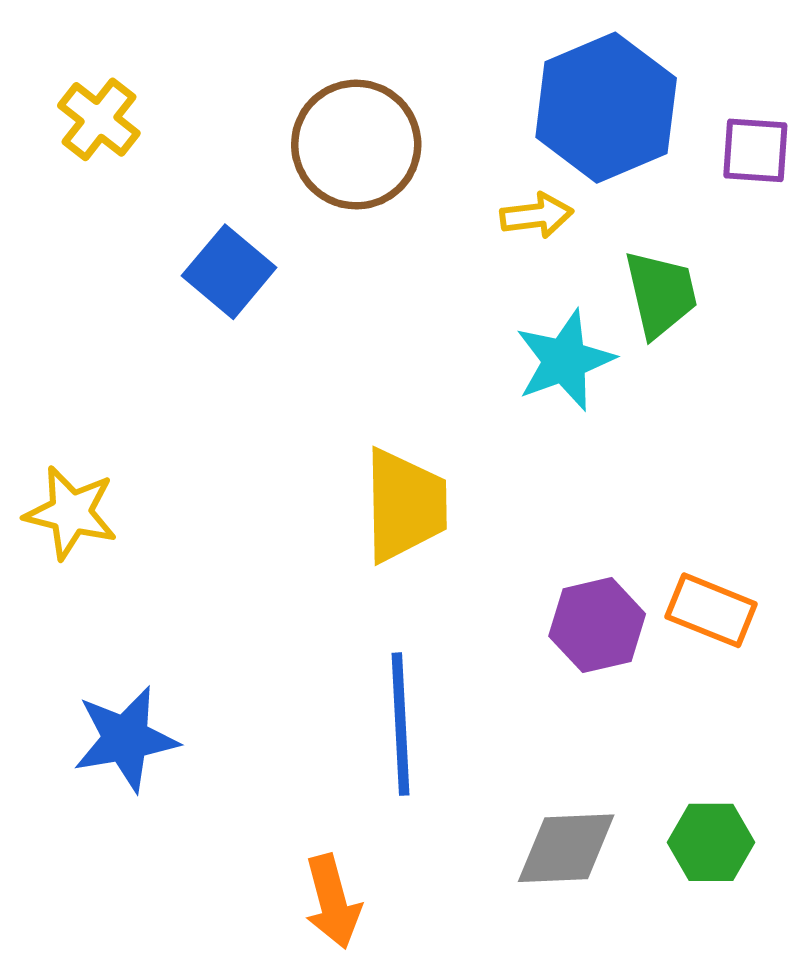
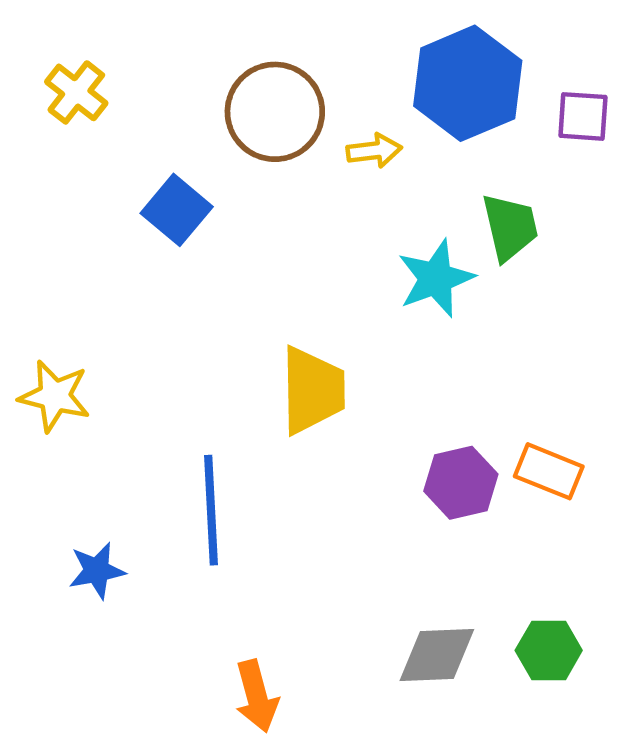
yellow arrow: (537, 216) -> (374, 151), moved
blue line: (401, 724) -> (211, 510), moved
blue star: (126, 739) -> (97, 571), size x0.7

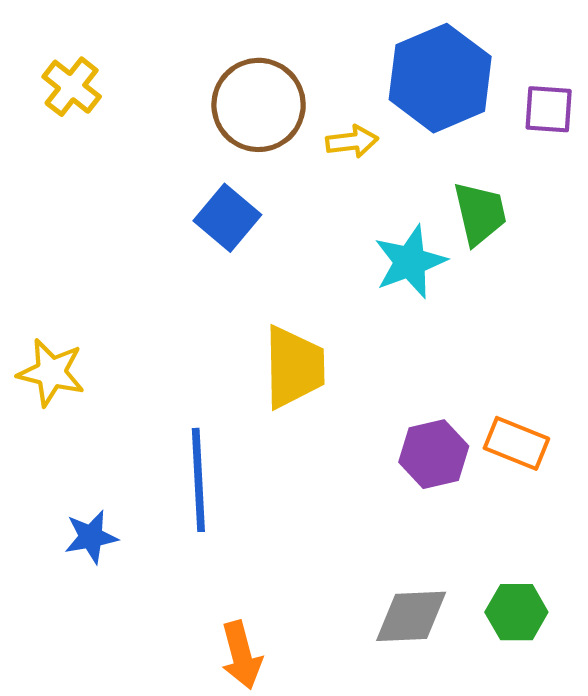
blue square: (177, 210) -> (227, 218), moved

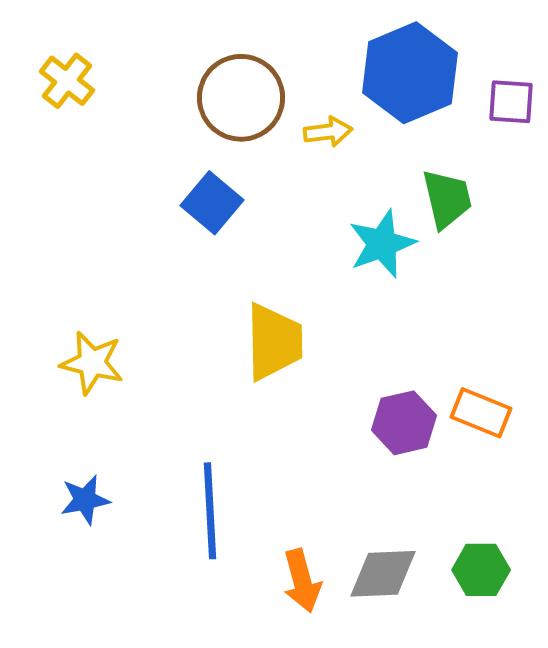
yellow star: (51, 372) -> (92, 363), moved
blue line: (198, 480) -> (210, 511), moved
orange arrow: (241, 655) -> (302, 581), moved

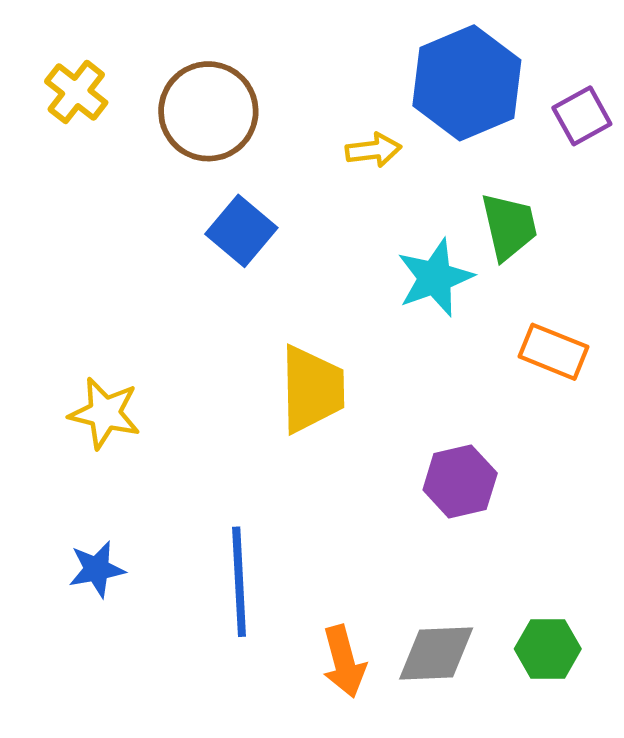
brown circle: (241, 98) -> (208, 111), moved
purple square: (511, 102) -> (582, 116), turned -33
orange rectangle: (481, 413) -> (553, 352), moved

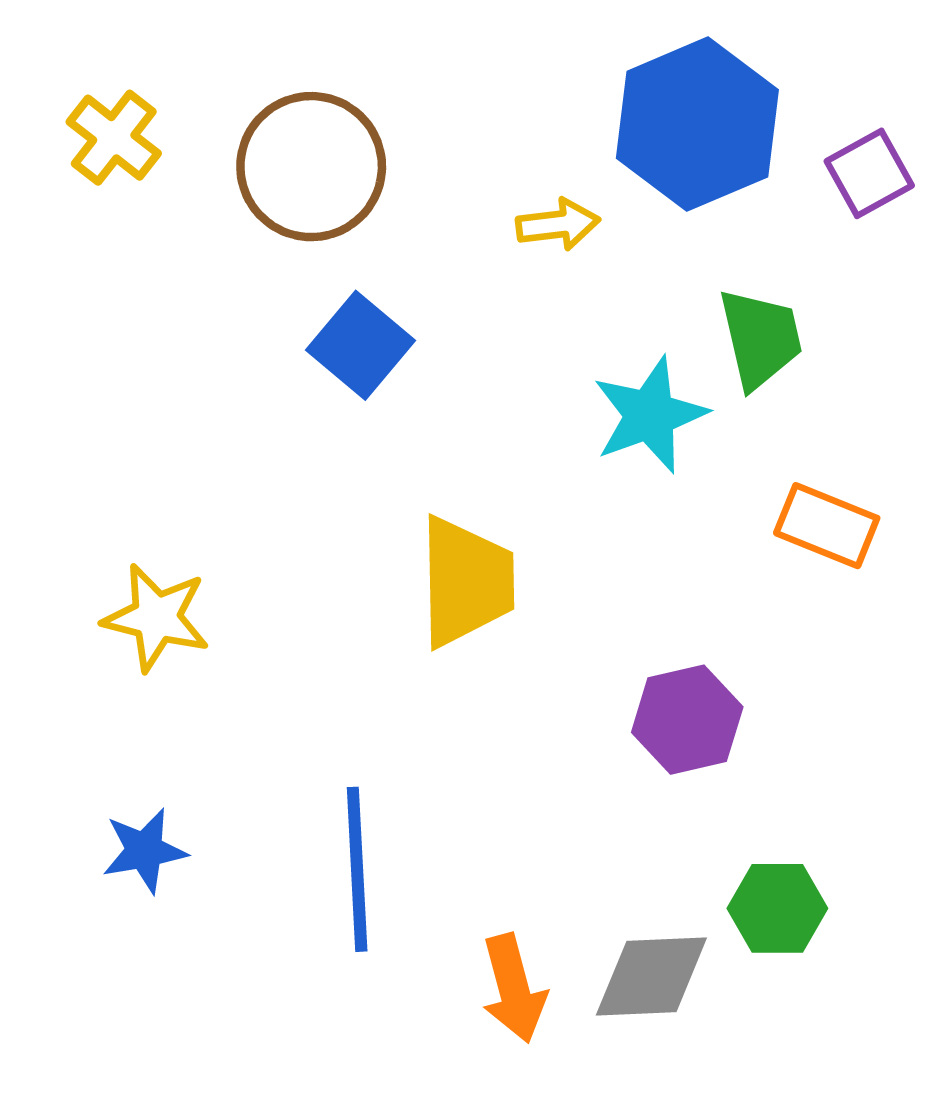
green hexagon: (548, 649) -> (777, 908), moved

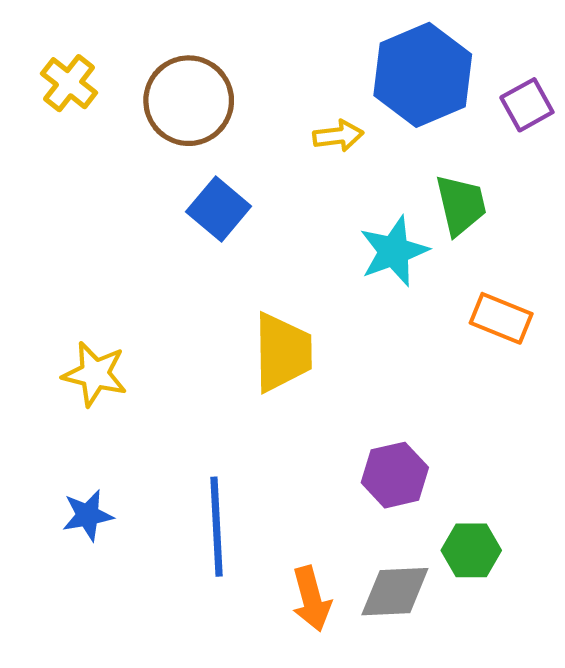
purple hexagon: (687, 720) -> (395, 475), moved

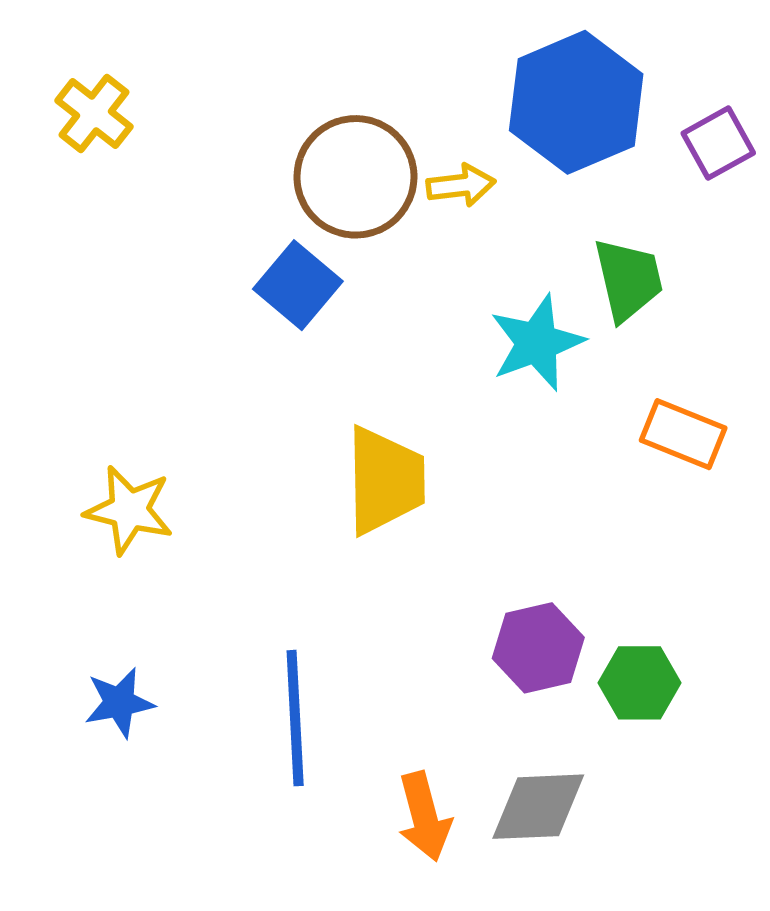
brown circle: (189, 101) -> (355, 177), moved
green hexagon: (471, 550) -> (639, 683), moved

